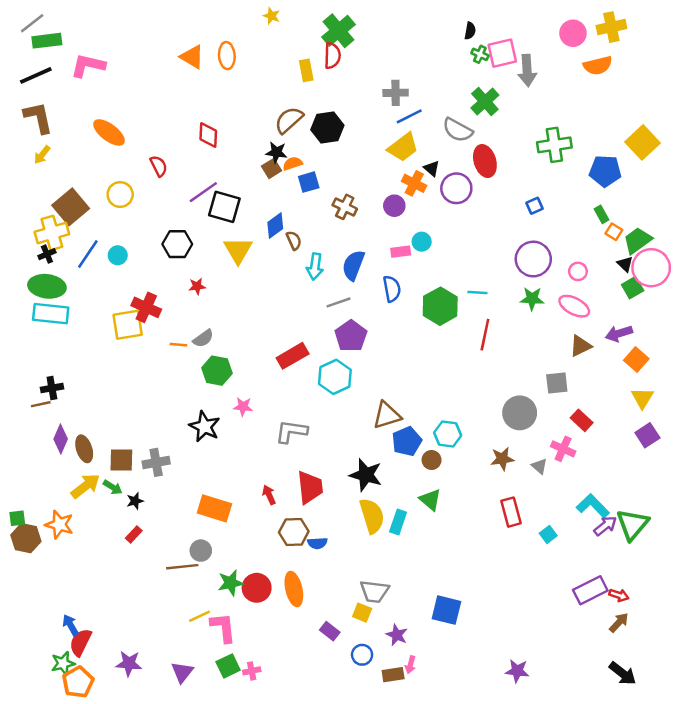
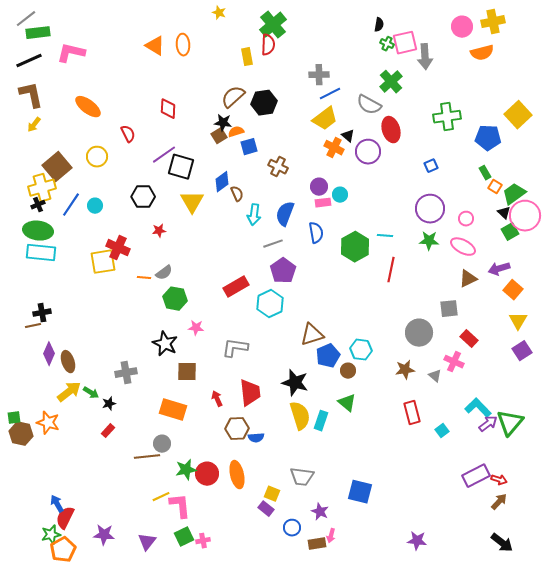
purple circle: (394, 206) -> (319, 187), moved
brown square: (121, 460) -> (187, 372), moved
yellow square: (362, 613) -> (272, 494), moved

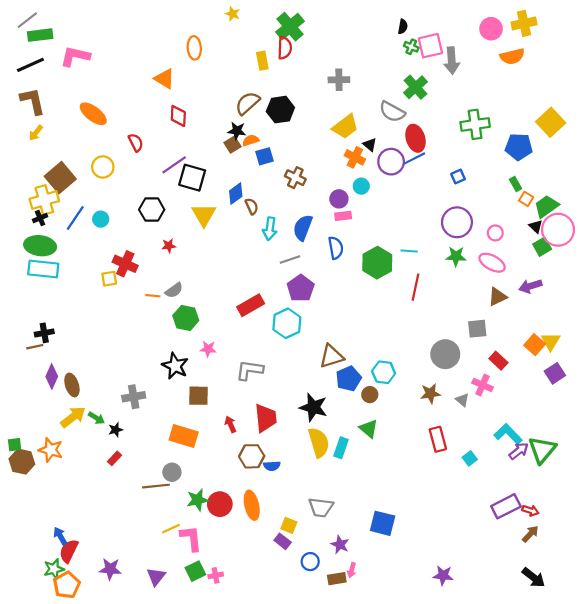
orange triangle: (155, 46) -> (164, 79), moved
blue line: (330, 94) -> (414, 158), moved
cyan circle: (340, 195) -> (361, 186), moved
yellow square: (103, 262) -> (109, 279), size x0.6
orange square: (513, 290) -> (535, 345), moved

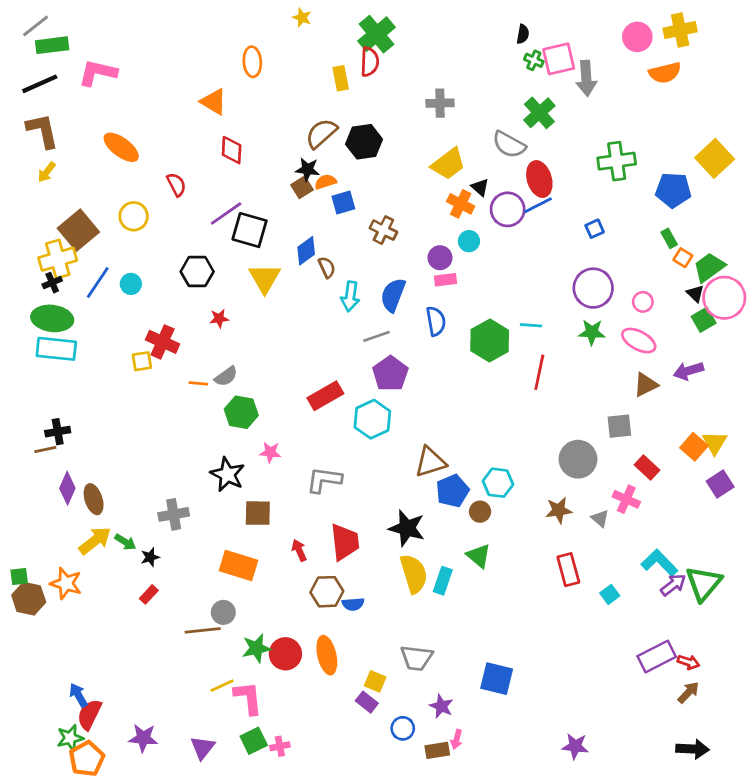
black arrow: (534, 578) -> (693, 749), turned -35

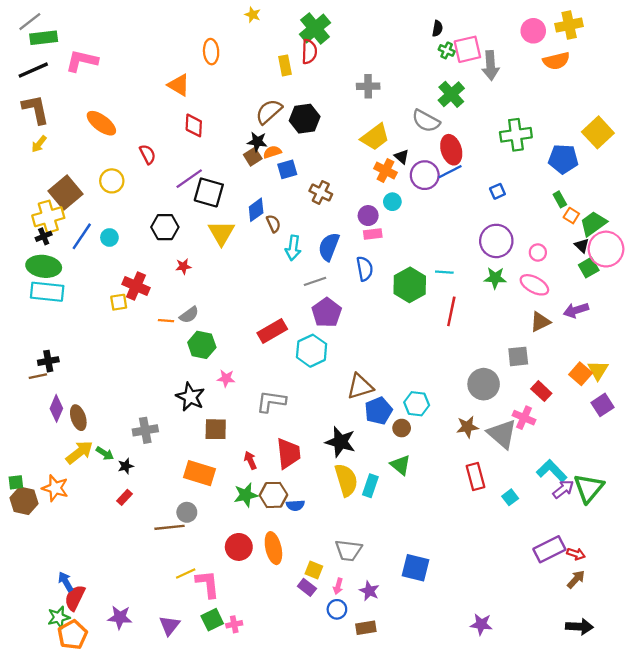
gray triangle: (600, 519) -> (502, 434), size x2.0
green star: (256, 648) -> (246, 495), moved
pink arrow: (457, 739) -> (338, 586), moved

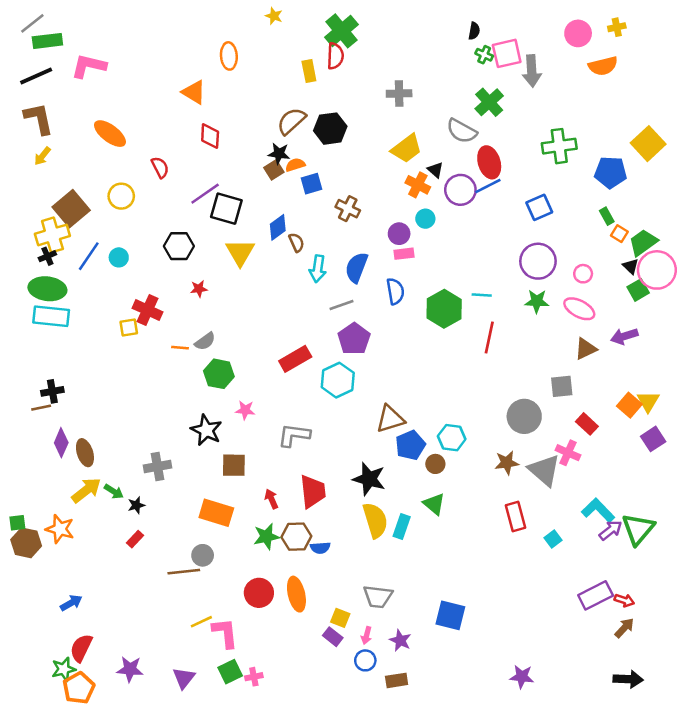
yellow cross: (569, 25) -> (617, 27), size x0.6
blue square: (497, 191) -> (539, 207), size x1.5
blue arrow: (66, 582) -> (71, 603), moved, turned 90

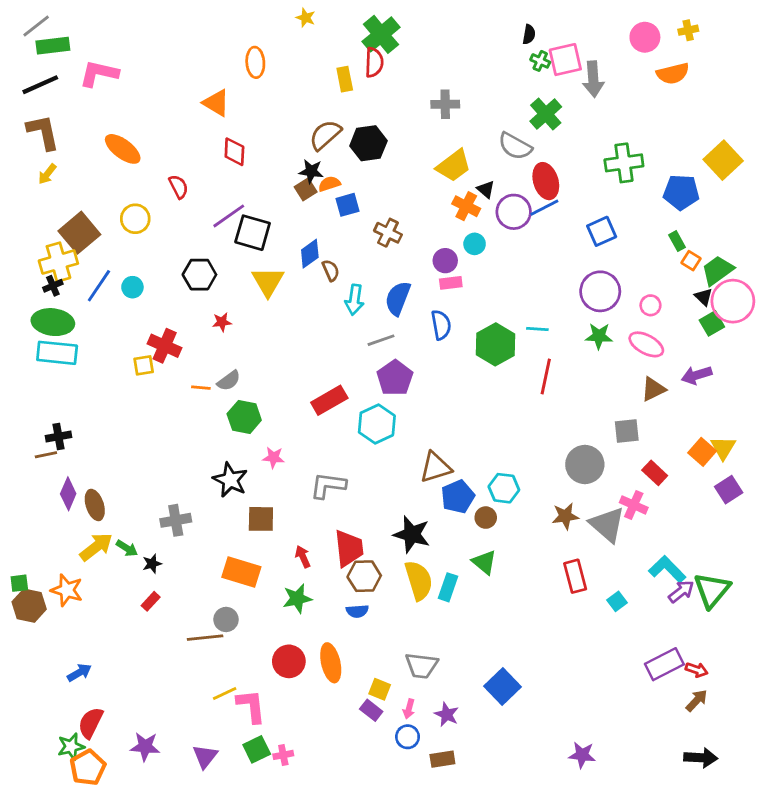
brown hexagon: (296, 537) -> (364, 576), moved
blue square: (450, 615) -> (502, 687), turned 32

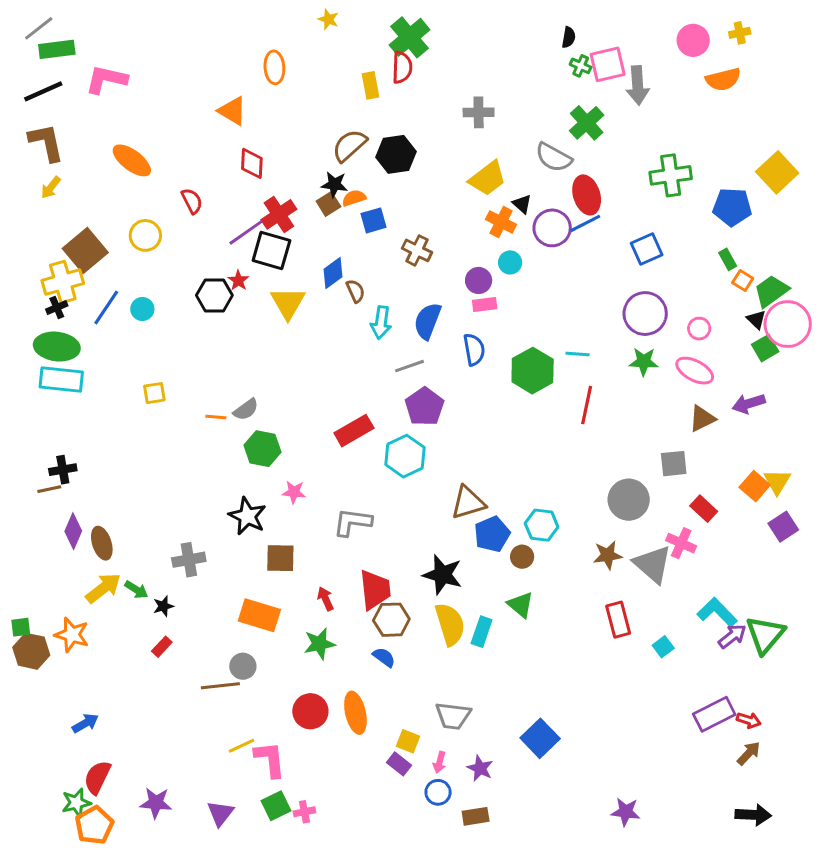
red star: (222, 322) -> (238, 280), moved, turned -30
red cross: (165, 346) -> (279, 214), moved, turned 32
blue semicircle: (357, 611) -> (384, 657), turned -140

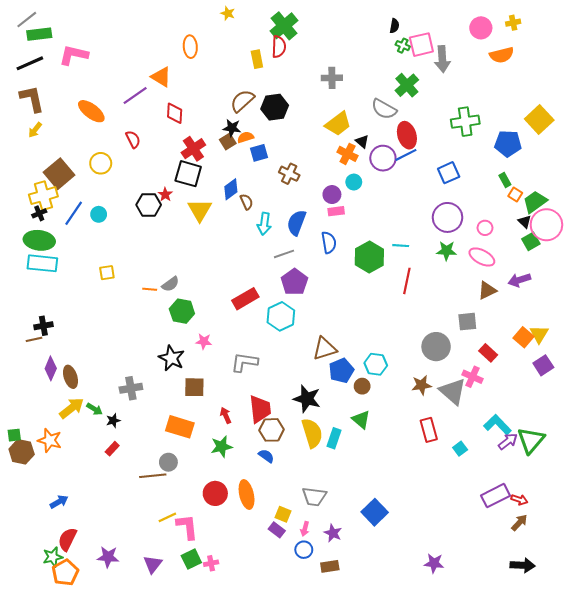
purple line: (246, 232) -> (135, 96), moved

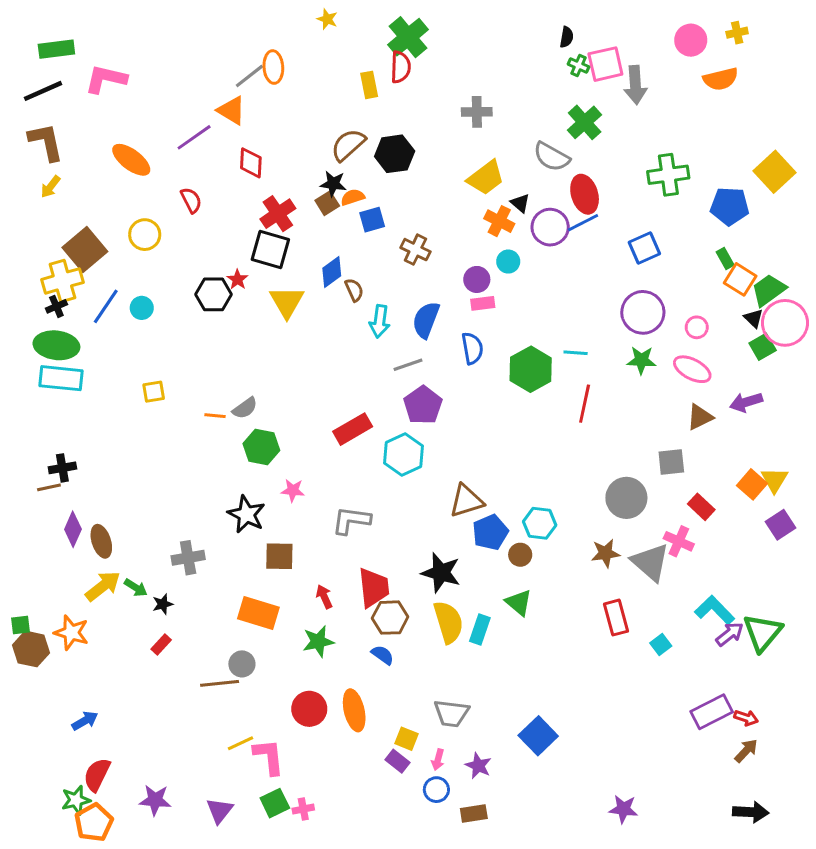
gray line: (27, 20) -> (249, 76), moved
orange square: (515, 195) -> (740, 279), size x1.5

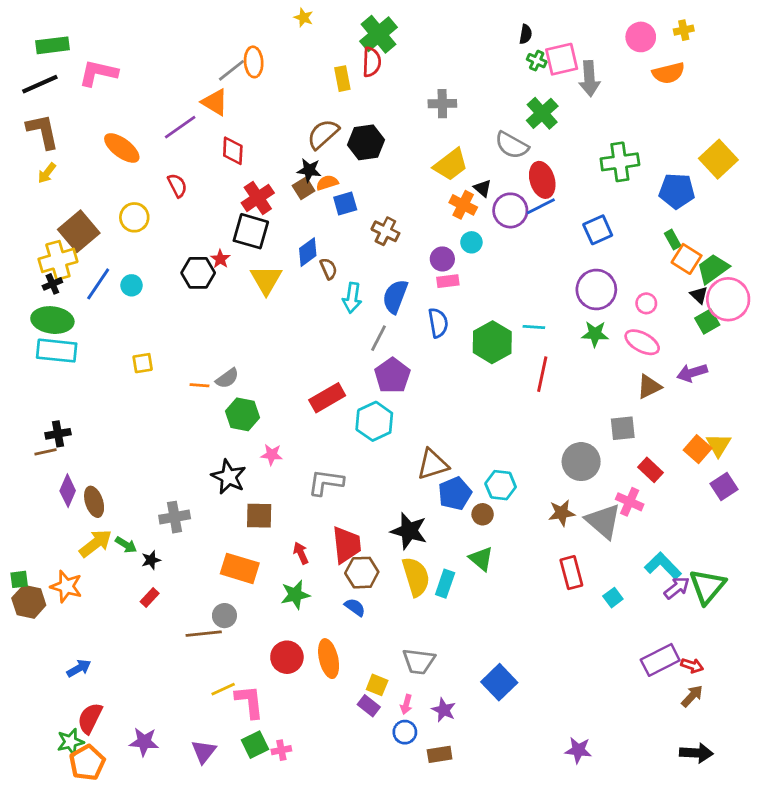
gray line: (408, 365) -> (378, 338), turned -44

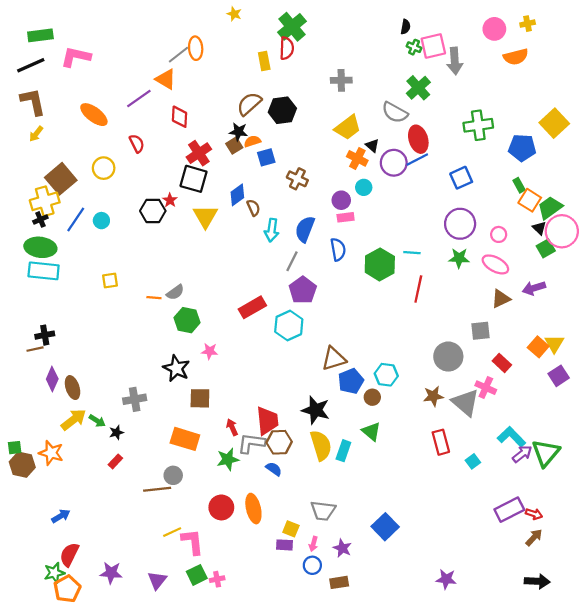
gray L-shape: (326, 482) -> (251, 443), moved
purple rectangle: (369, 706) -> (285, 545), turned -35

